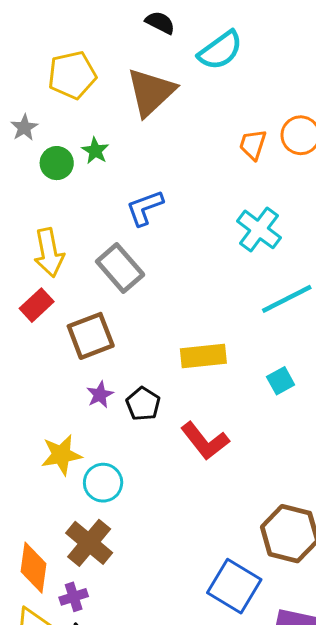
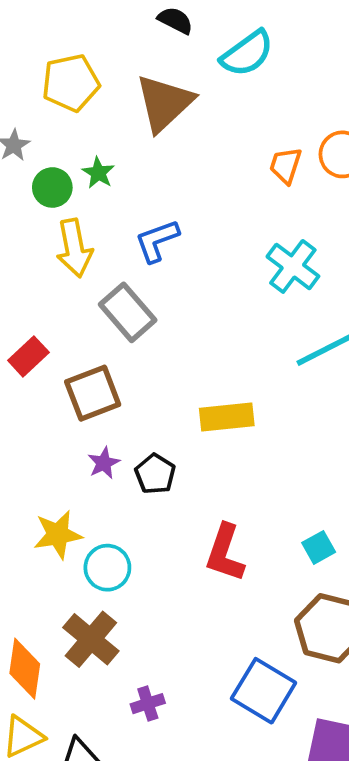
yellow arrow: (49, 253) -> (74, 248), moved
cyan square: (281, 381) -> (319, 547), moved
red L-shape: (205, 441) -> (225, 553), moved, turned 57
purple cross: (74, 597) -> (148, 704), moved

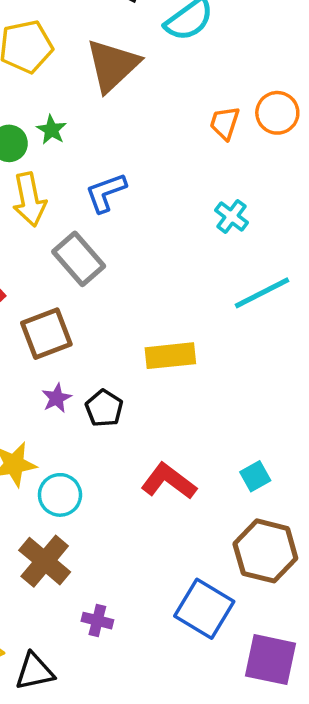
cyan cross: (293, 266) -> (231, 216), size x0.7
red L-shape: (225, 553) -> (169, 481), turned 108
purple cross: (148, 704) -> (97, 621), turned 32

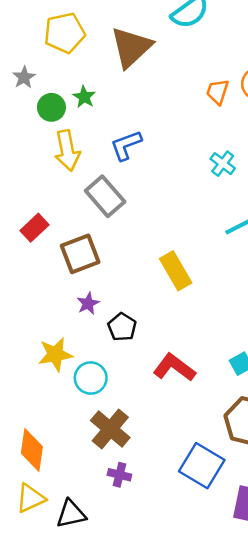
yellow rectangle: (170, 356) -> (176, 271), turned 66
black pentagon: (104, 408) -> (122, 327), moved
brown cross: (45, 561) -> (110, 429), moved

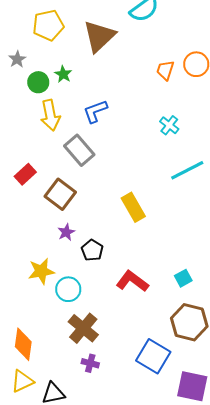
brown square: (80, 254) -> (60, 194), turned -32

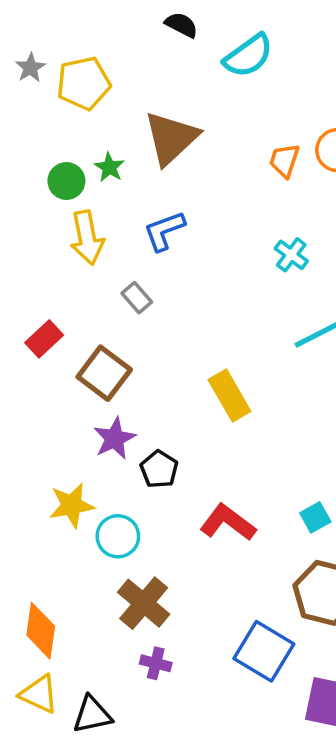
brown triangle: (99, 36) -> (171, 138), moved
gray star: (17, 59) -> (30, 68), moved
gray rectangle: (79, 150) -> (137, 298), size x0.6
purple star: (66, 232) -> (114, 438), size x1.4
yellow triangle: (22, 381) -> (39, 694), turned 50

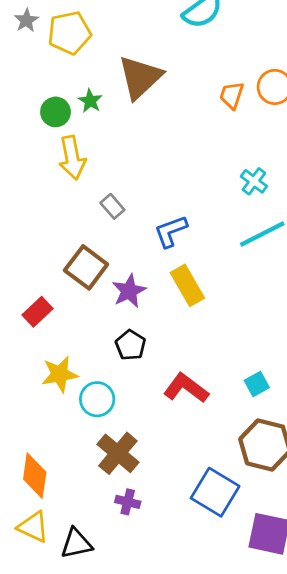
blue L-shape: (164, 231) -> (171, 231), moved
cyan cross: (291, 255) -> (254, 181), moved
red rectangle: (44, 339) -> (37, 312), moved
purple star: (114, 438) -> (129, 291), moved

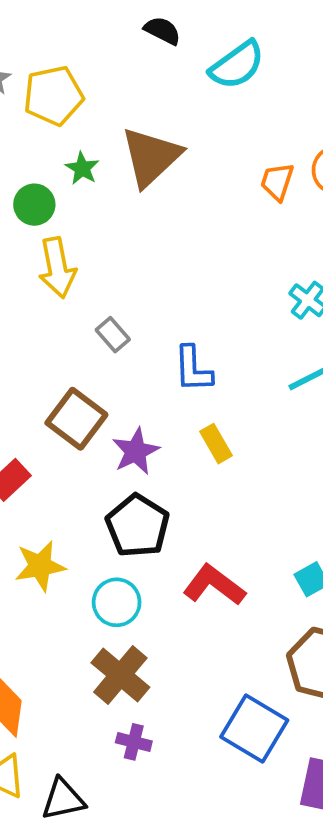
green star: (90, 101) -> (82, 168), moved
blue L-shape: (171, 231) -> (193, 369), turned -72
yellow rectangle: (187, 285) -> (216, 444), size x0.7
black pentagon: (130, 345) -> (138, 526), size x1.5
cyan circle: (97, 399) -> (117, 602), moved

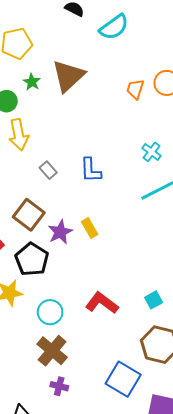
blue L-shape: (193, 369) -> (91, 170), moved
yellow rectangle: (216, 444) -> (90, 228), moved
black pentagon: (138, 526) -> (32, 259), moved

